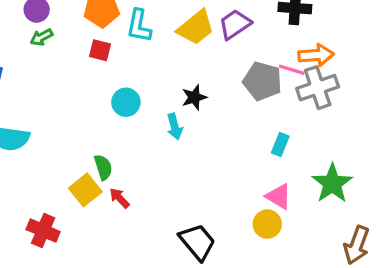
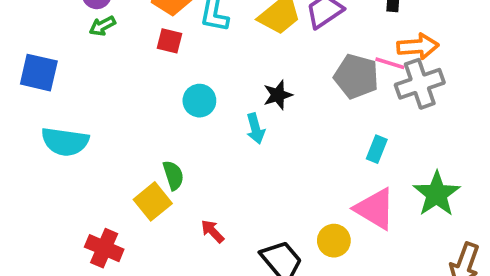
pink triangle: (279, 196) -> (375, 209), size x1.4
red arrow: (119, 198) -> (212, 231), moved
yellow circle: (267, 224) -> (334, 241), moved

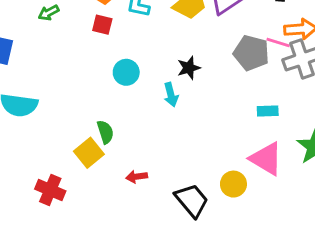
cyan rectangle: (377, 149) -> (268, 111), turned 66
red arrow: (212, 231) -> (137, 177), turned -54

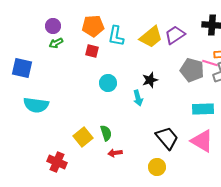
cyan rectangle: (268, 111) -> (203, 109), size x1.5
green semicircle: (105, 132) -> (106, 133), moved
yellow circle: (233, 184) -> (157, 167), moved
black trapezoid: (192, 200) -> (167, 138), moved

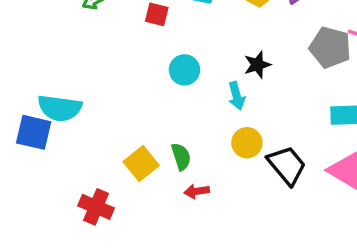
blue square: (22, 68) -> (34, 132), moved
yellow circle: (157, 167) -> (247, 143), moved

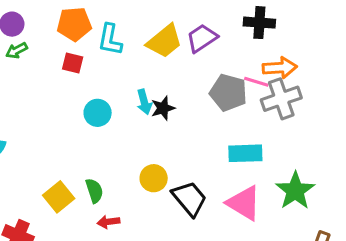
cyan arrow: (237, 96) -> (144, 102), moved

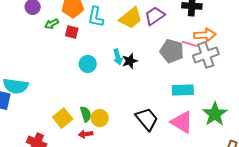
green arrow: (17, 51) -> (52, 24), moved
yellow circle: (154, 178) -> (100, 118), moved
red arrow: (108, 222) -> (86, 134), moved

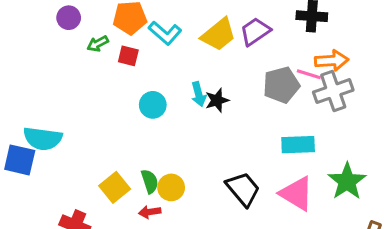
cyan L-shape: (96, 17) -> (165, 33), turned -60
gray pentagon: (172, 51) -> (281, 85), turned -30

